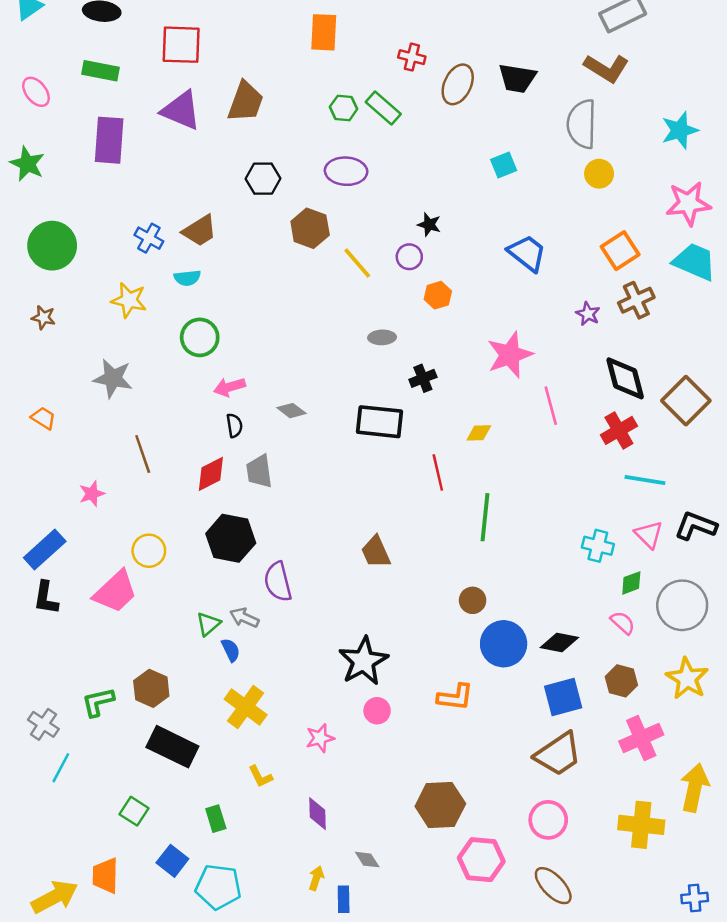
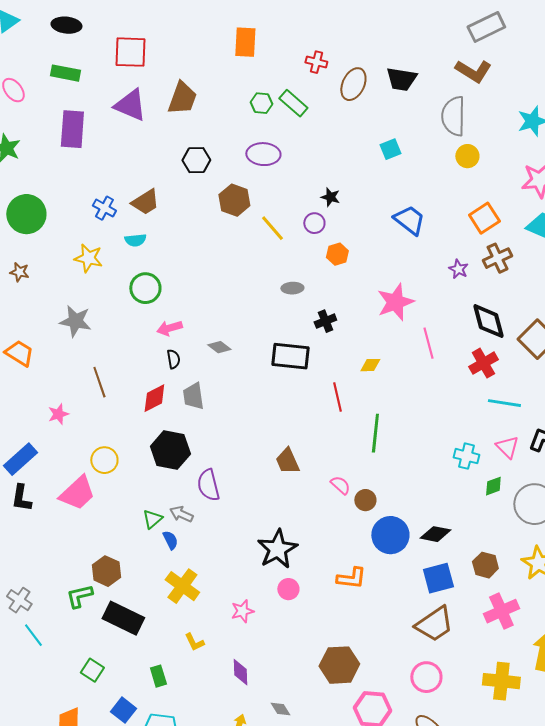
orange trapezoid: (43, 418) -> (19, 353), size x1.4
pink semicircle: (623, 623) -> (340, 485), moved
green L-shape: (98, 702) -> (79, 596), moved
cyan line: (61, 768) -> (33, 635), turned -65

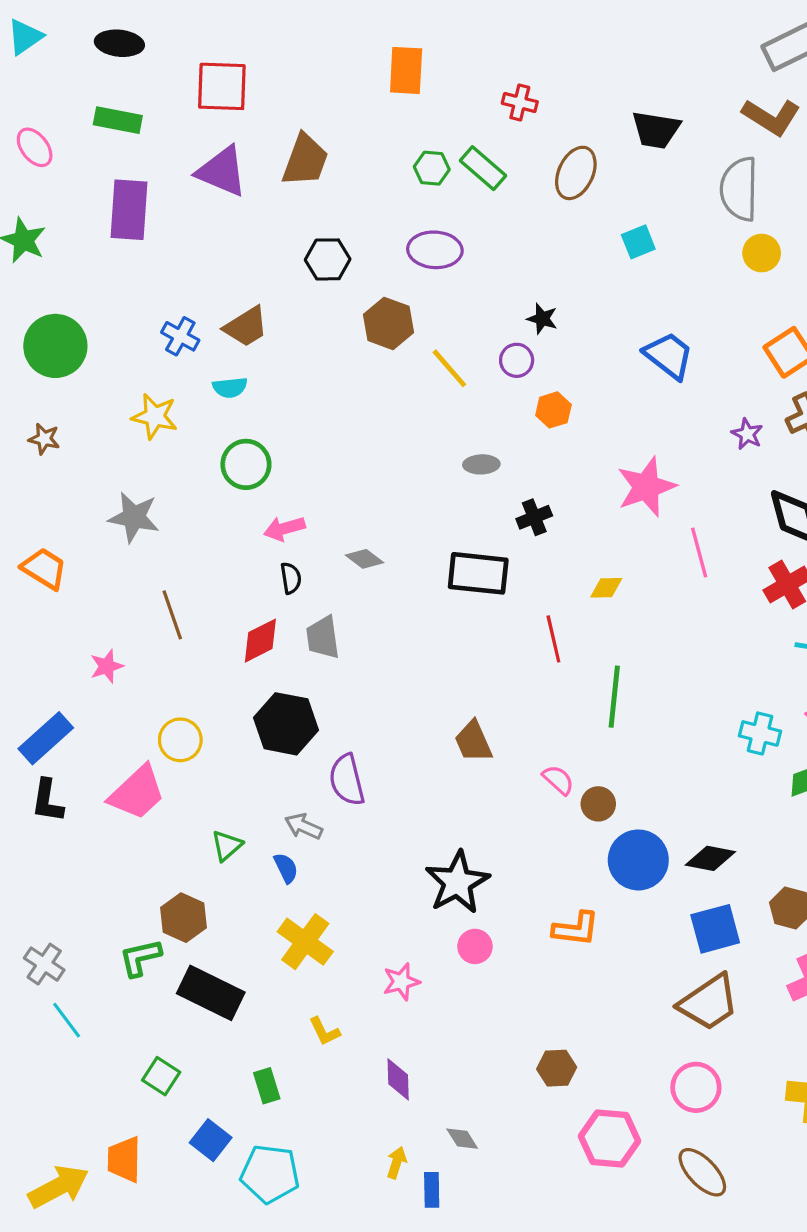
brown ellipse: (353, 84) -> (576, 173), moved
green triangle: (152, 519) -> (227, 846), moved
brown hexagon: (339, 665) -> (557, 1068), size x0.6

